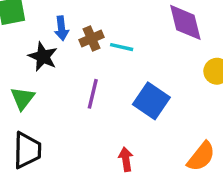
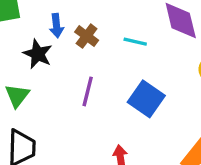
brown cross: (92, 39) -> (87, 36), turned -30
cyan line: (122, 47) -> (135, 42), moved

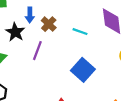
purple line: (88, 91) -> (37, 51), moved

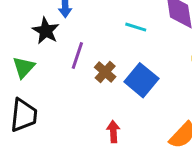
brown cross: (49, 24) -> (105, 72), moved

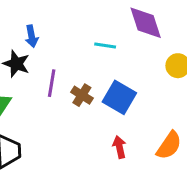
red arrow: (113, 132) -> (119, 147), moved

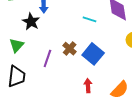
purple line: (52, 83) -> (47, 58), moved

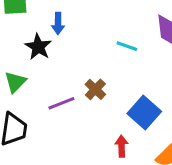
blue square: (93, 54) -> (144, 113), moved
purple line: (47, 58) -> (61, 103), turned 48

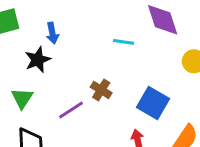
black star: (38, 47) -> (38, 60), turned 30

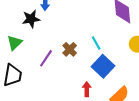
cyan line: (124, 42) -> (96, 43), moved, turned 40
purple line: (71, 110) -> (46, 58), turned -36

